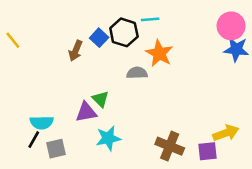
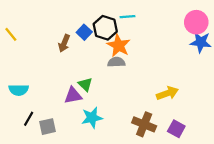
orange star: (159, 53) -> (119, 46), moved
cyan semicircle: (42, 123) -> (19, 90), moved
yellow arrow: (226, 133) -> (167, 93), moved
purple square: (208, 151) -> (176, 129), turned 35

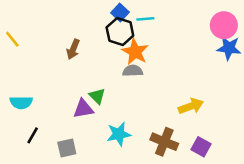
blue square: (84, 32) -> (120, 13), moved
cyan star: (92, 118) -> (119, 134), moved
gray square: (48, 127) -> (67, 148), moved

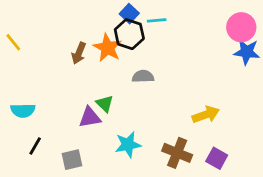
orange star: (135, 52) -> (107, 48), moved

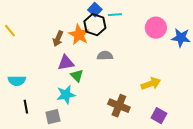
pink circle: (241, 27) -> (156, 28), moved
purple triangle: (90, 117) -> (66, 63), moved
cyan star: (128, 145) -> (66, 95), moved
black line: (35, 146) -> (26, 107), turned -40
brown cross: (177, 153) -> (119, 106), moved

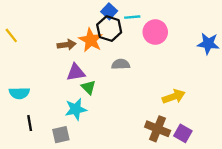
pink circle: (156, 28) -> (155, 32), moved
brown arrow: (58, 39) -> (67, 45), turned -119
brown cross: (119, 106) -> (158, 129), moved

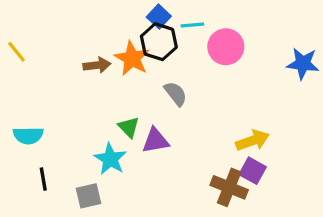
gray semicircle: (121, 64) -> (176, 94), turned 54
purple triangle: (76, 72) -> (155, 141), moved
cyan star: (76, 109) -> (110, 159), turned -30
purple square: (183, 133) -> (253, 171), moved

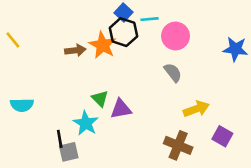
gray semicircle: (176, 94) -> (173, 72), moved
purple square: (253, 171) -> (222, 136), moved
black line: (43, 179) -> (60, 139), moved

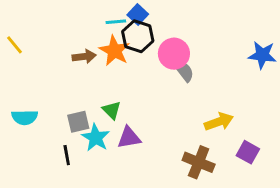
cyan line: (149, 19) -> (116, 22), moved
pink circle: (176, 36) -> (174, 54), moved
gray semicircle: (173, 72) -> (184, 71), moved
purple triangle: (121, 109) -> (129, 138), moved
gray square: (69, 152) -> (78, 122), moved

